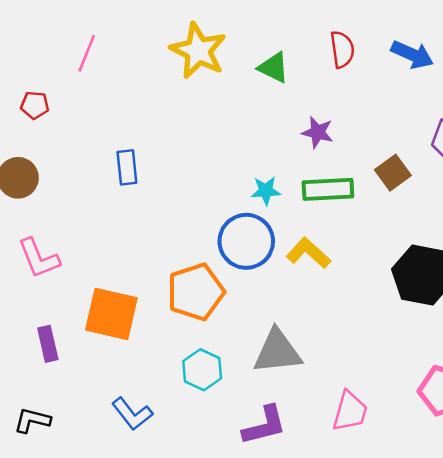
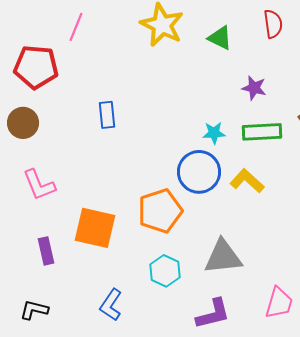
red pentagon: (35, 105) -> (36, 67), size x2.0
blue L-shape: (132, 414) -> (111, 305), turned 72

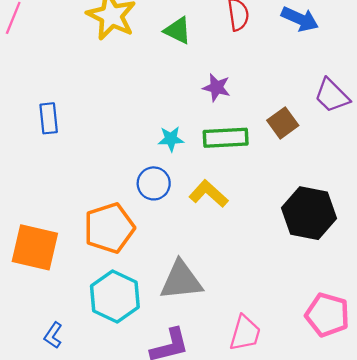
blue circle: (199, 172) -> (154, 183), size x0.7
cyan hexagon: (165, 271) -> (115, 297), size x1.4
blue L-shape: (111, 305) -> (53, 335), size x0.7

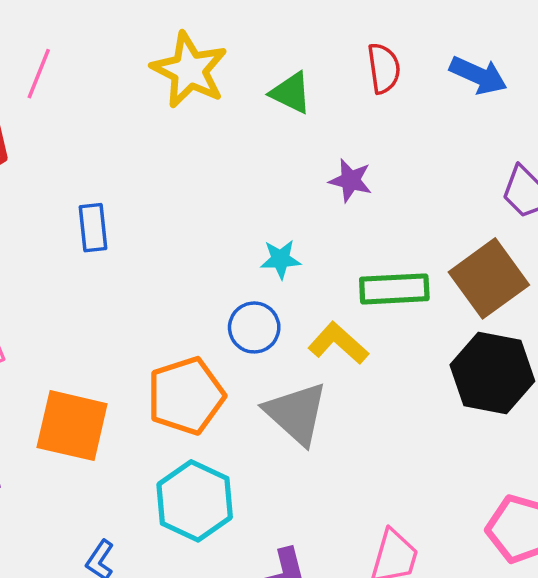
brown square: (283, 123) -> (489, 278), moved, size x1.6
green rectangle: (226, 138) -> (394, 289), moved
gray triangle: (181, 281) -> (296, 413), moved, turned 48

